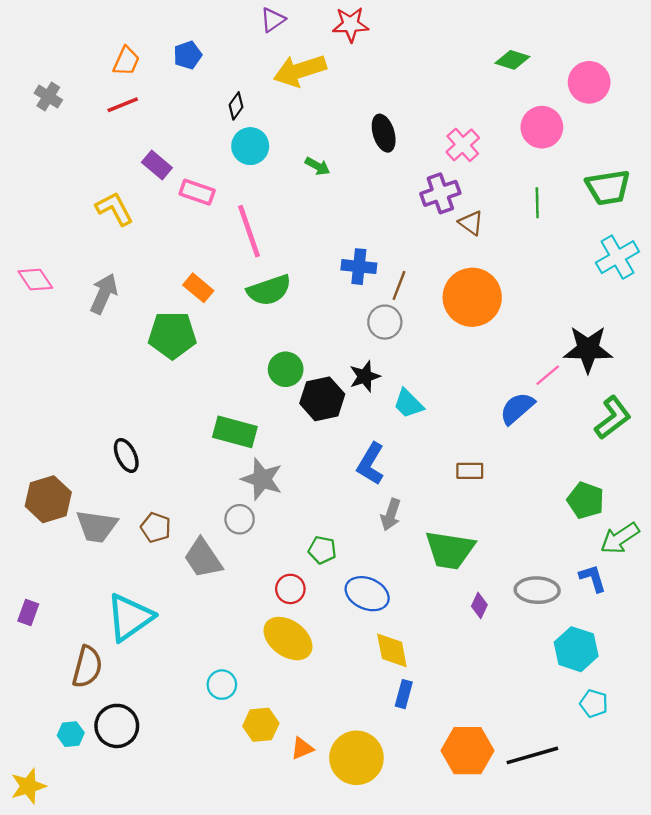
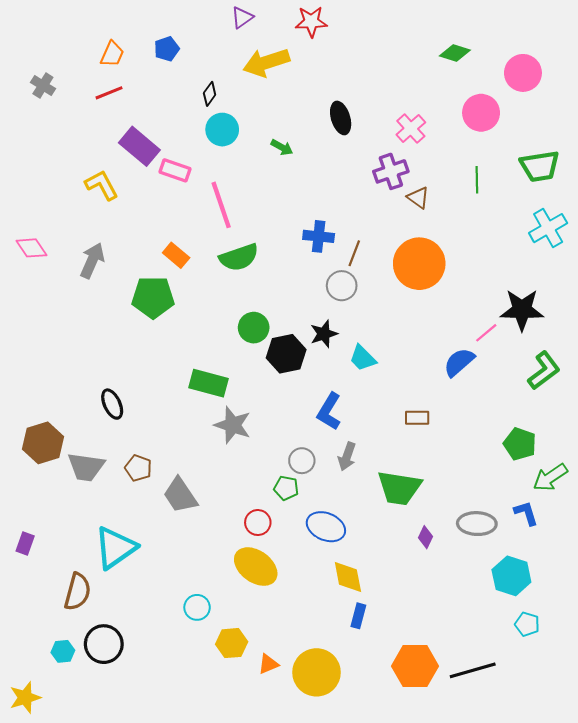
purple rectangle: (157, 165) -> (139, 146), size x1.5
gray circle: (240, 519) -> (302, 461), moved

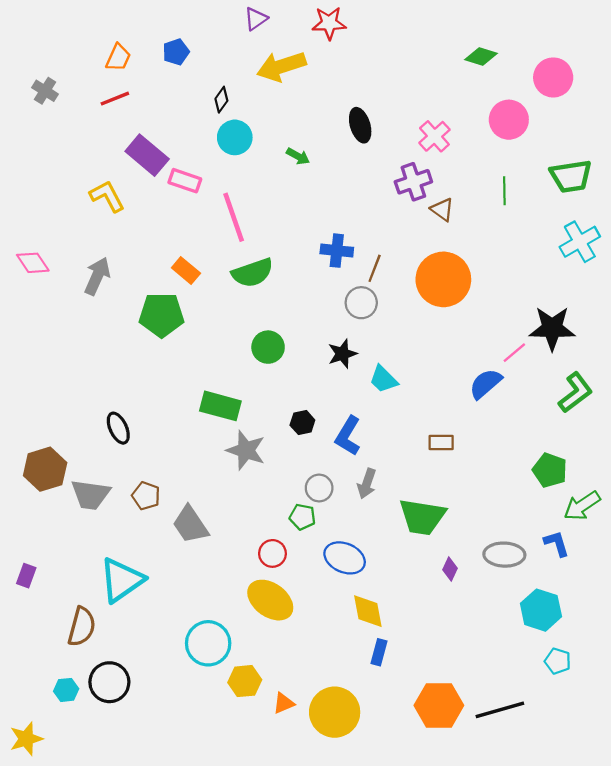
black hexagon: (286, 354) -> (302, 423), moved, size x0.6
cyan circle: (197, 607) -> (208, 643), size x1.6

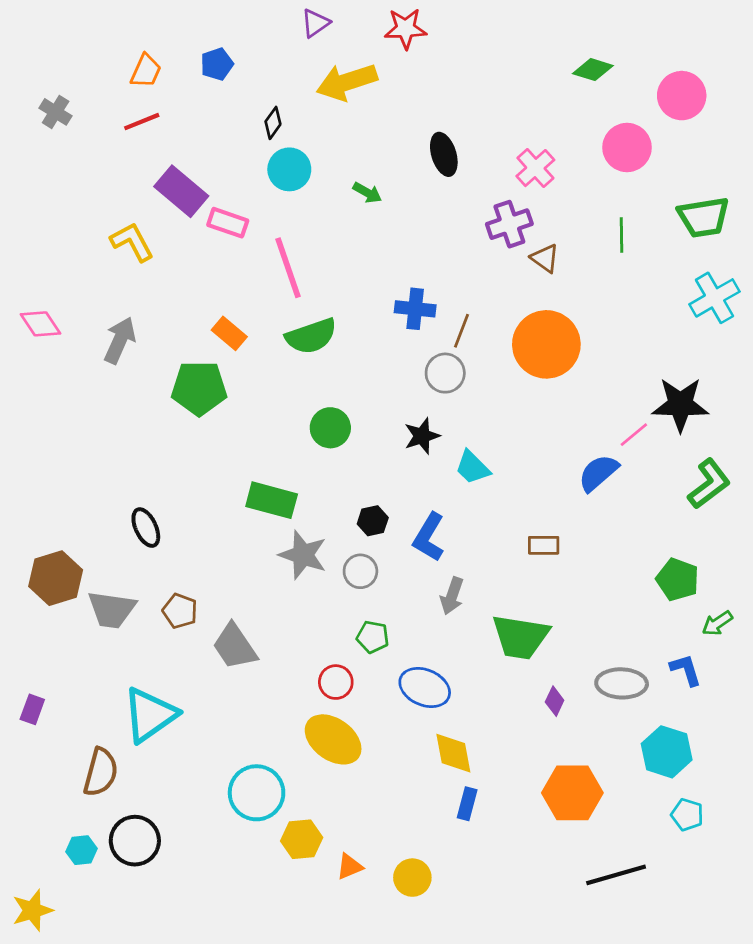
gray circle: (319, 488) -> (360, 571), moved
green arrow: (582, 506) -> (717, 623), size x0.7
orange hexagon: (439, 705) -> (572, 793), moved
yellow circle: (335, 712) -> (412, 878), size x0.6

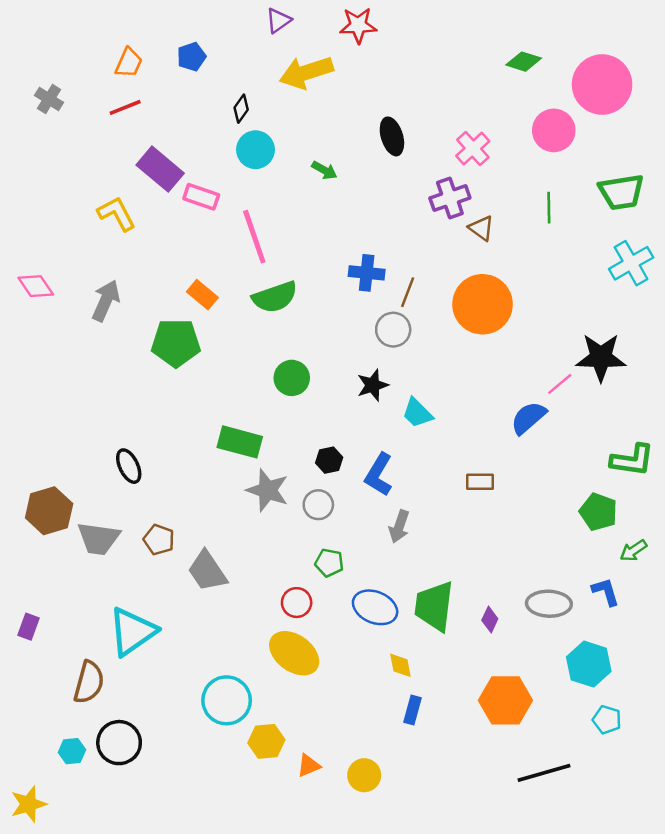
pink circle: (682, 96) -> (602, 85), size x1.4
green L-shape: (709, 484) -> (632, 460), moved, turned 45
green trapezoid: (520, 637) -> (434, 606), moved, turned 88
yellow diamond: (453, 753) -> (400, 665), size x0.7

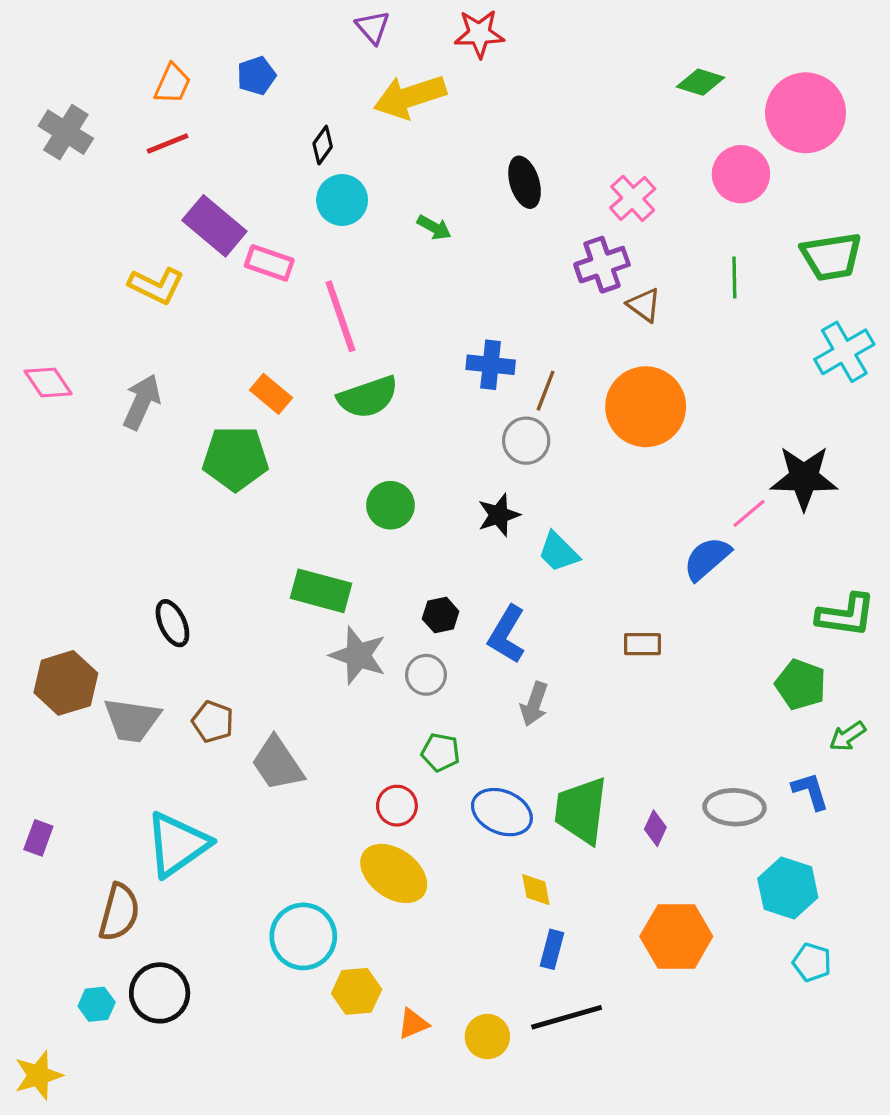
purple triangle: (278, 21) -> (373, 27), turned -36
gray cross: (49, 99) -> (66, 132), size x1.4
yellow L-shape: (117, 214) -> (156, 286), turned 144
black line: (544, 773) -> (567, 1017), moved

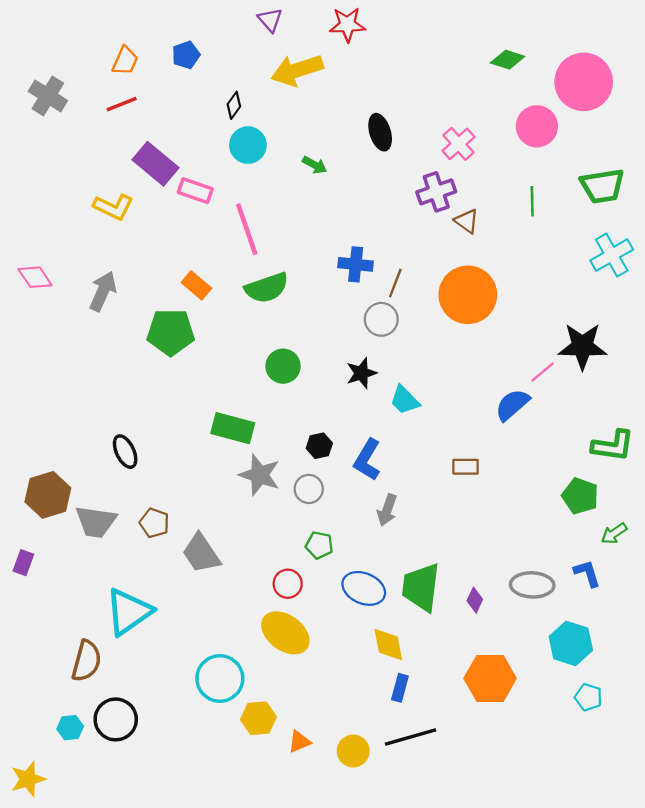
purple rectangle: (38, 838) -> (23, 563), moved
yellow diamond: (536, 890) -> (388, 645), size x1.4

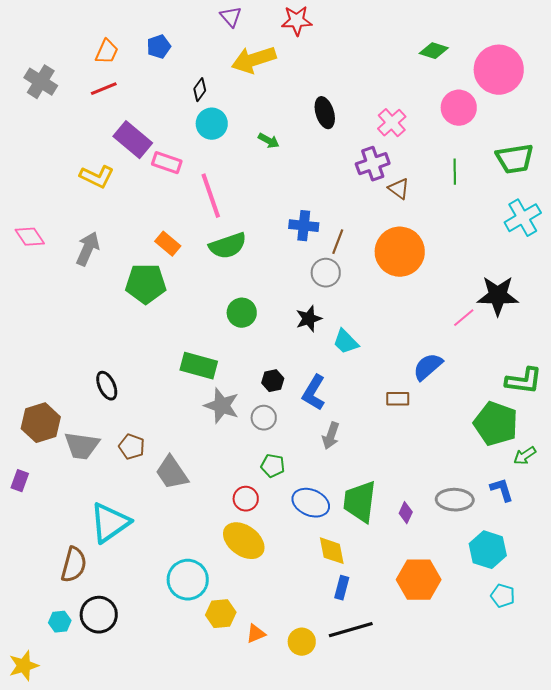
blue semicircle: (512, 405) -> (428, 367), moved
green pentagon: (580, 496) -> (496, 424), size x1.4

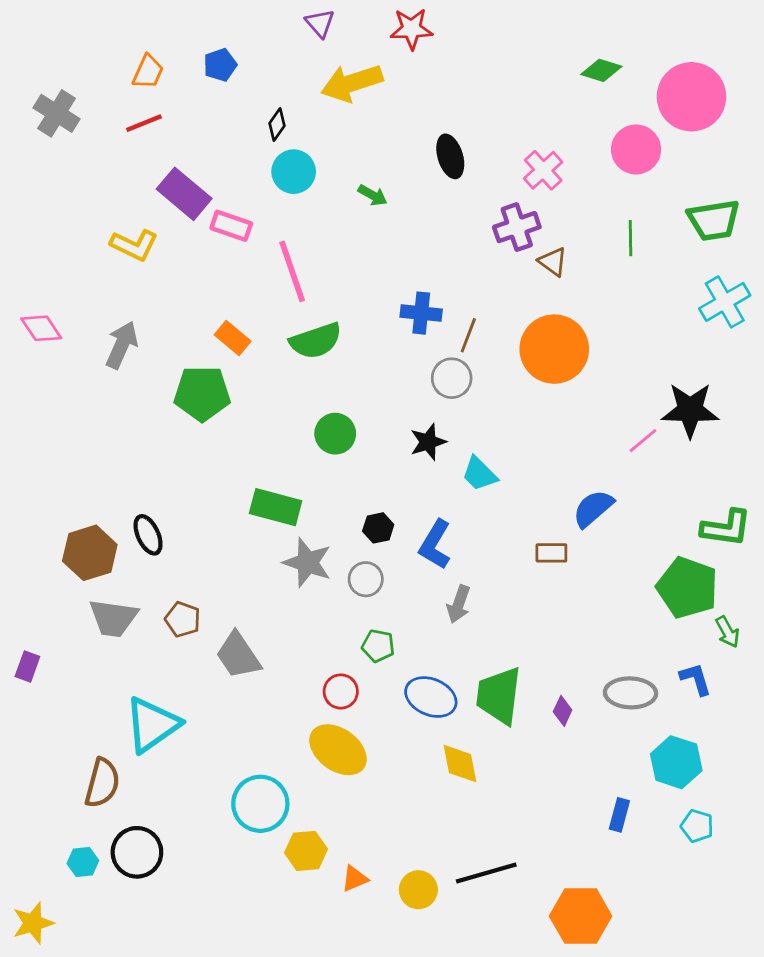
brown hexagon: (41, 423) -> (90, 553), moved
green arrow: (525, 456) -> (728, 632), turned -85
orange hexagon: (419, 580) -> (581, 916), moved
blue rectangle: (342, 588) -> (619, 815), moved

